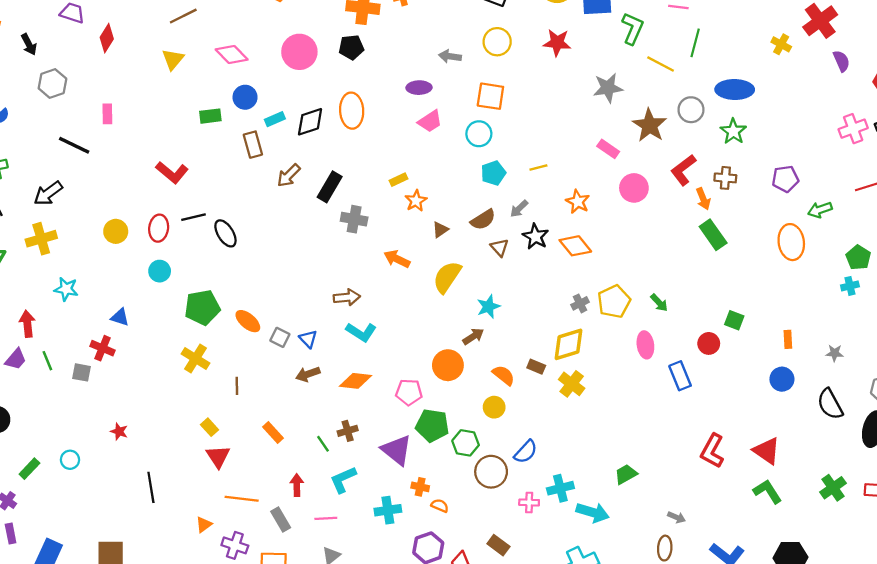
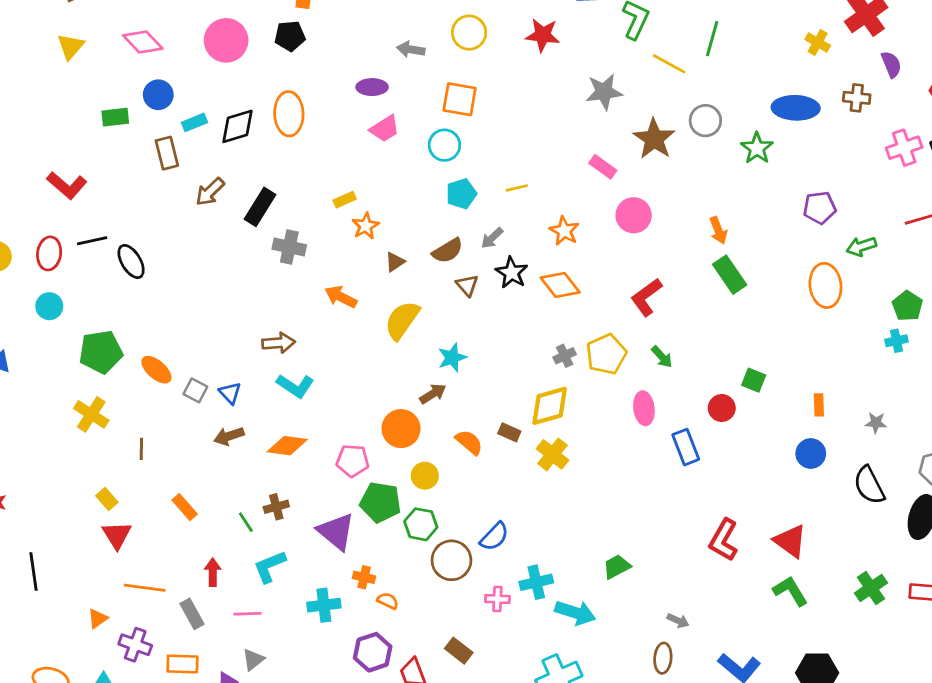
blue ellipse: (735, 89) -> (796, 108), moved
red L-shape: (683, 170) -> (646, 297), moved
brown cross: (725, 178) -> (857, 98), moved
yellow circle: (494, 407) -> (425, 476), moved

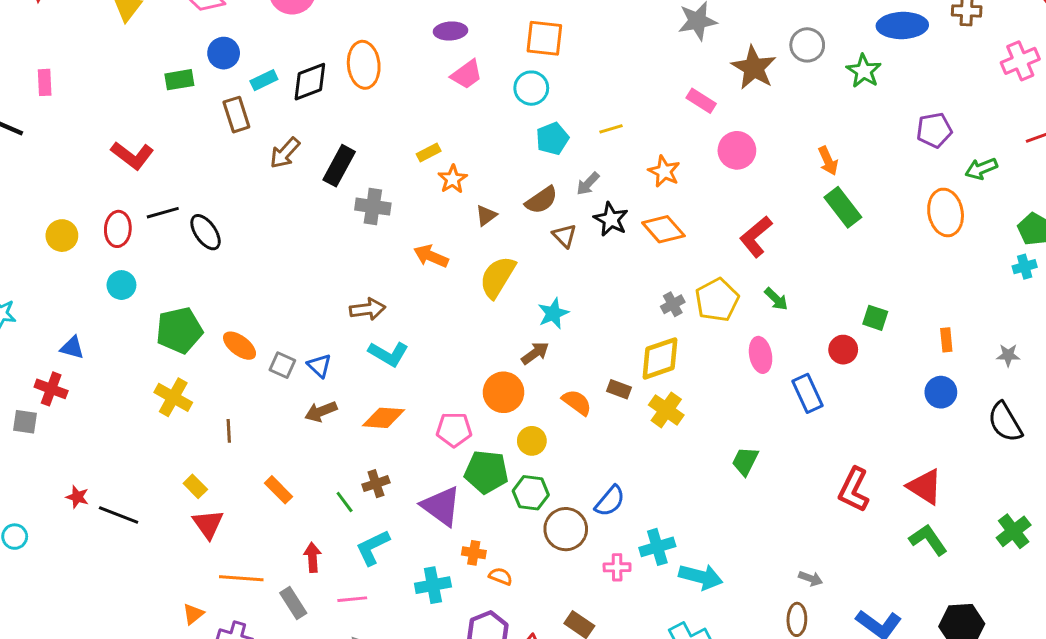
green trapezoid: (617, 567) -> (745, 461), moved, turned -32
black line: (34, 571) -> (119, 515), moved, turned -57

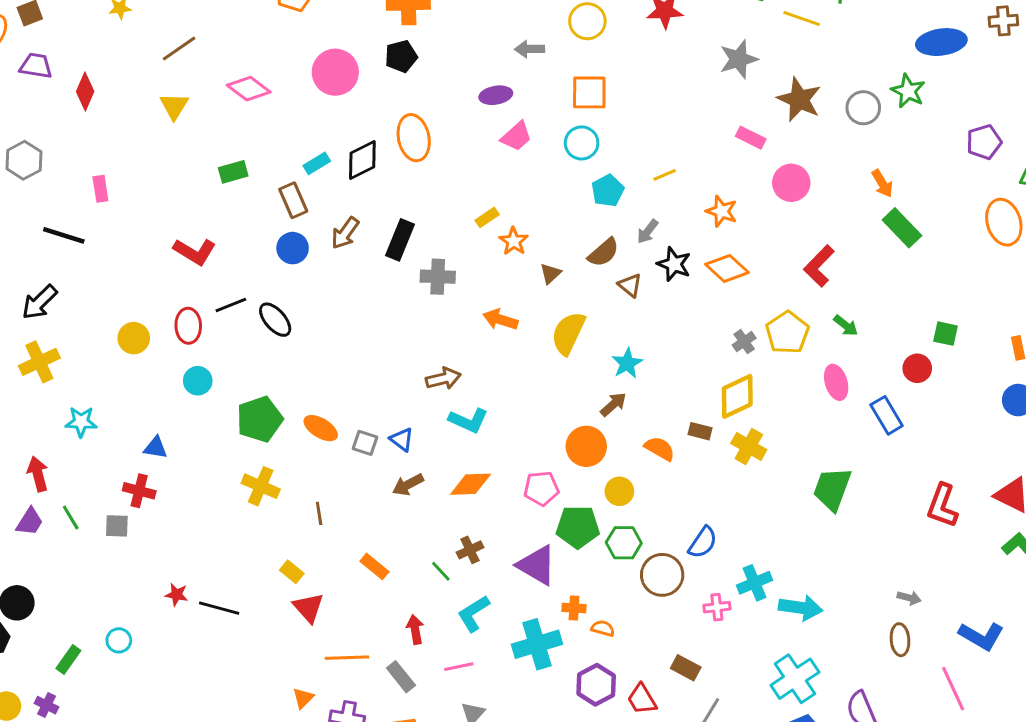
gray circle: (807, 45) -> (863, 108), moved
blue circle: (224, 53) -> (293, 248), moved
green trapezoid: (745, 461) -> (832, 489), size x1.5
cyan cross: (433, 585) -> (537, 644), size x1.4

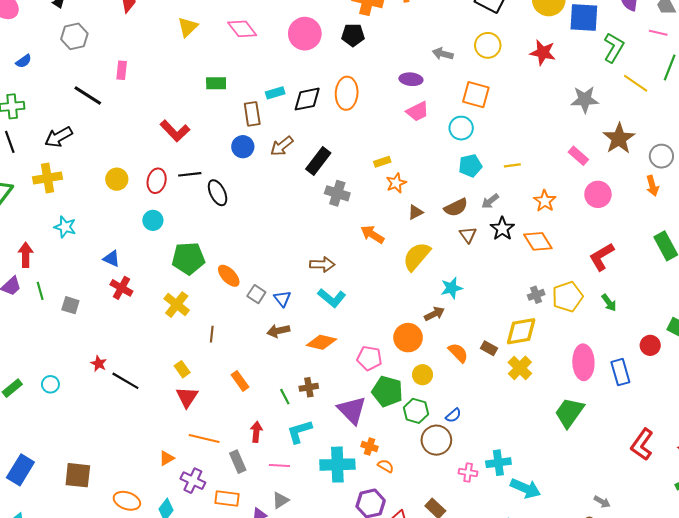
orange arrow: (882, 183) -> (652, 186), moved
pink ellipse: (836, 382) -> (583, 362), moved, size x1.4
red cross: (139, 491) -> (121, 288), moved
blue semicircle: (703, 543) -> (453, 415), moved, size x0.7

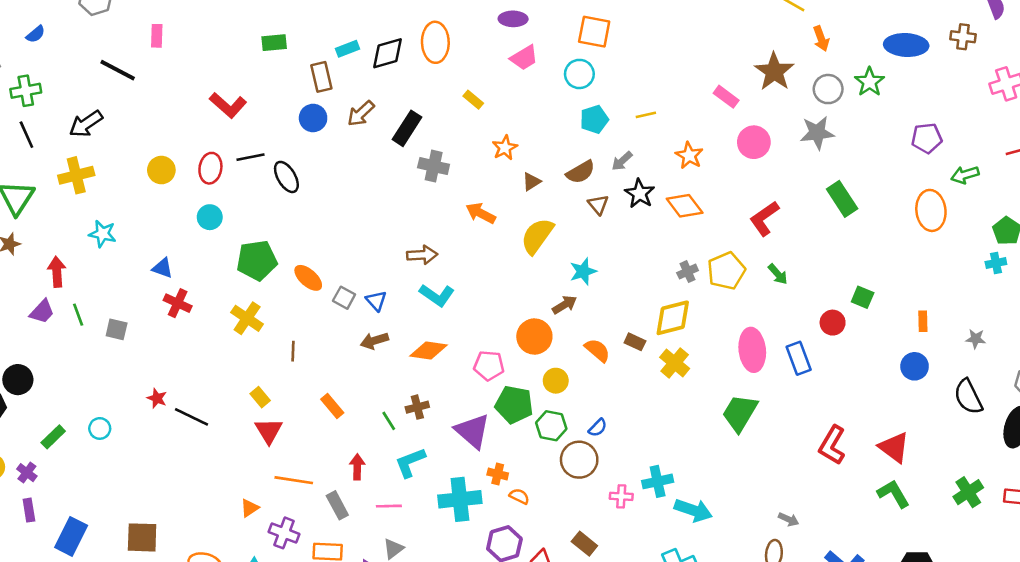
gray star: (585, 100) -> (817, 133), moved
yellow rectangle: (382, 162) -> (473, 100), moved, turned 63
orange arrow: (652, 186) -> (821, 39), moved

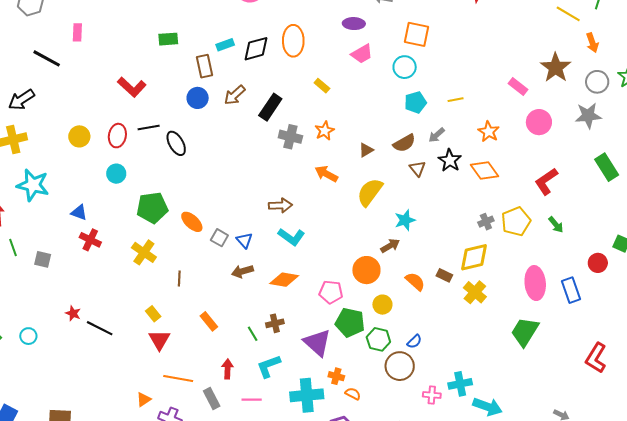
orange star: (505, 148) -> (325, 131), moved
cyan star: (102, 234) -> (33, 185), size x1.5

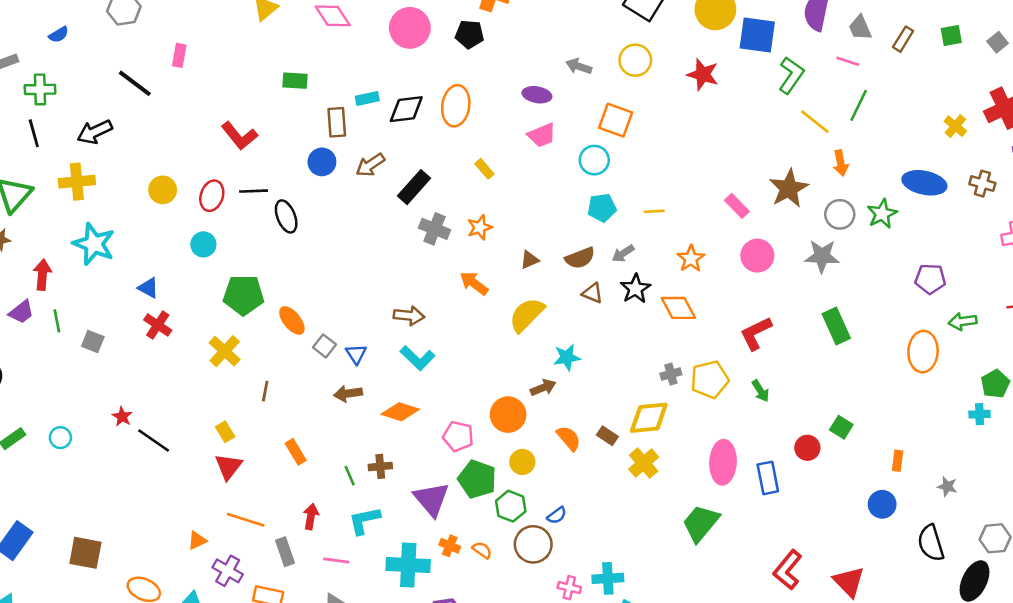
brown triangle: (418, 169) -> (592, 293), turned -36
orange semicircle: (353, 394) -> (482, 550), moved

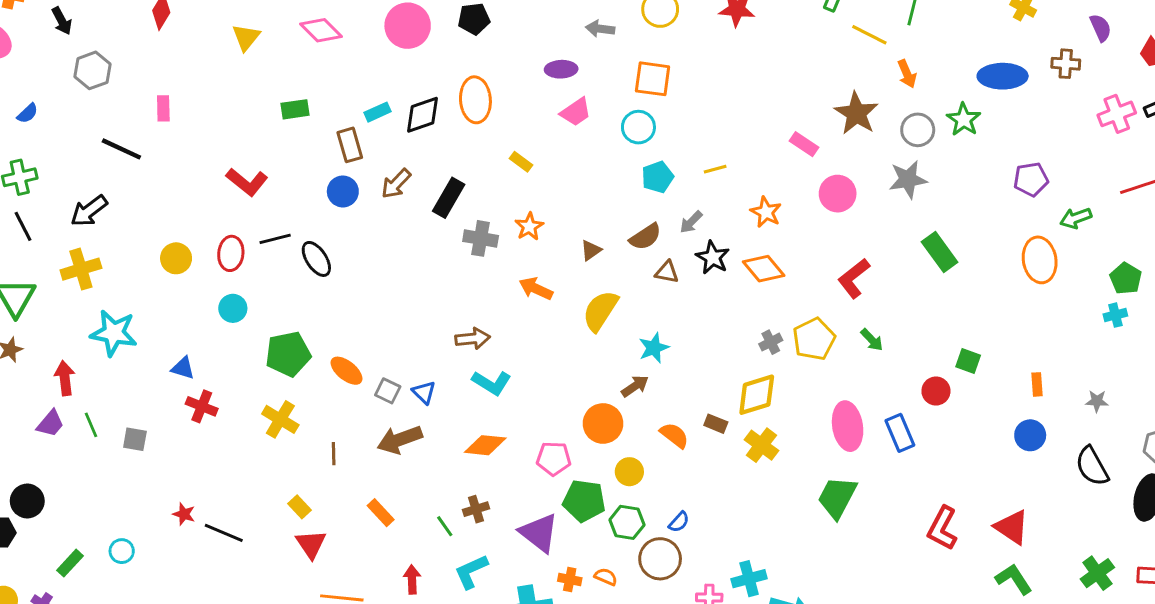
brown arrow: (348, 394) -> (400, 440), moved, size x1.4

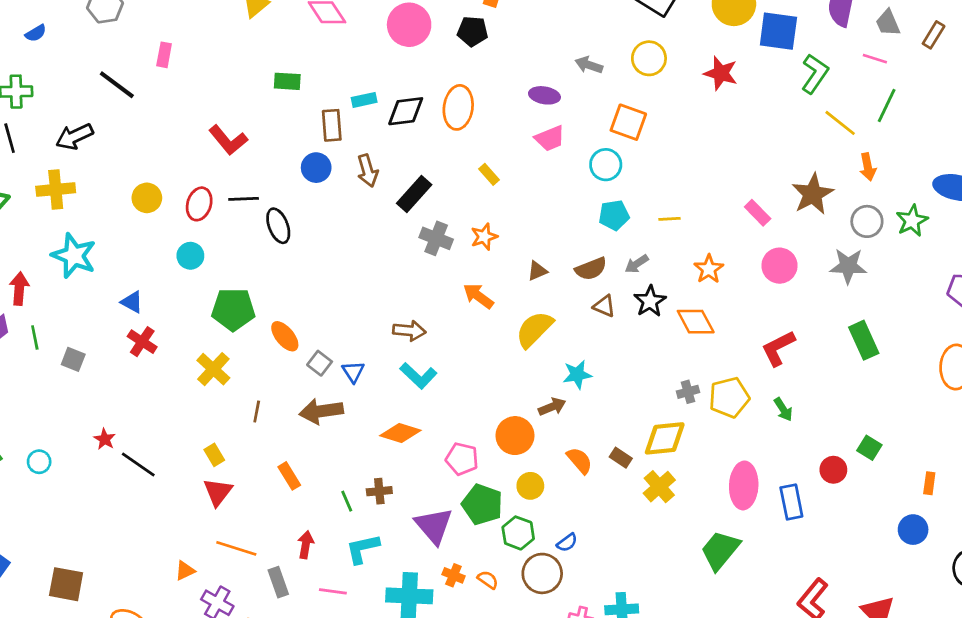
brown arrow: (396, 184) -> (368, 171), turned -72

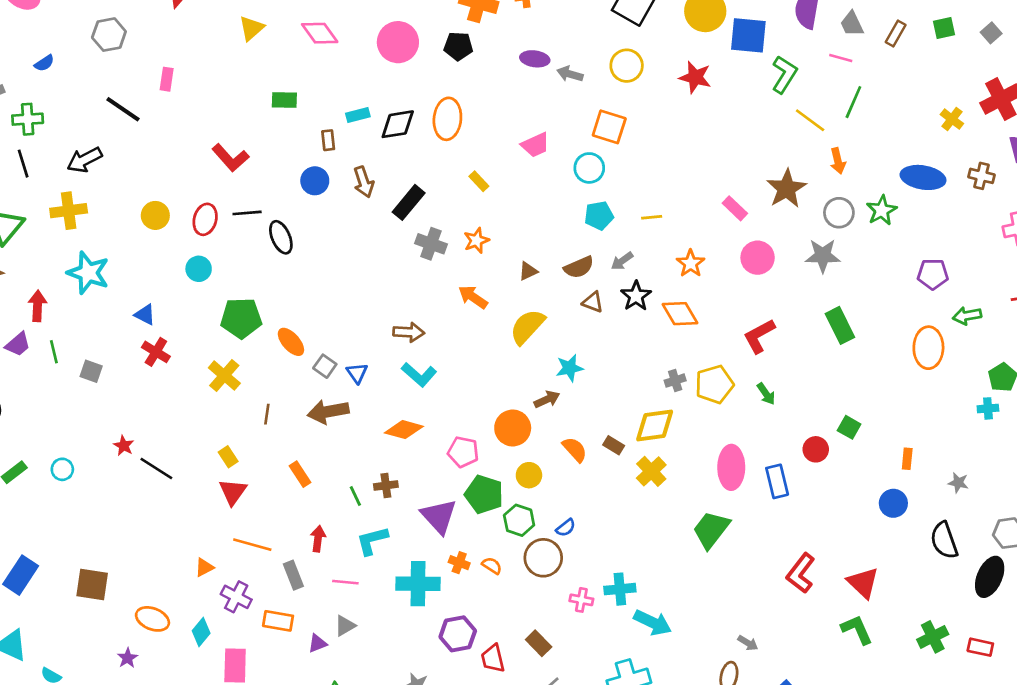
purple ellipse: (544, 95) -> (535, 59), moved
brown rectangle: (332, 125) -> (328, 140), size x0.7

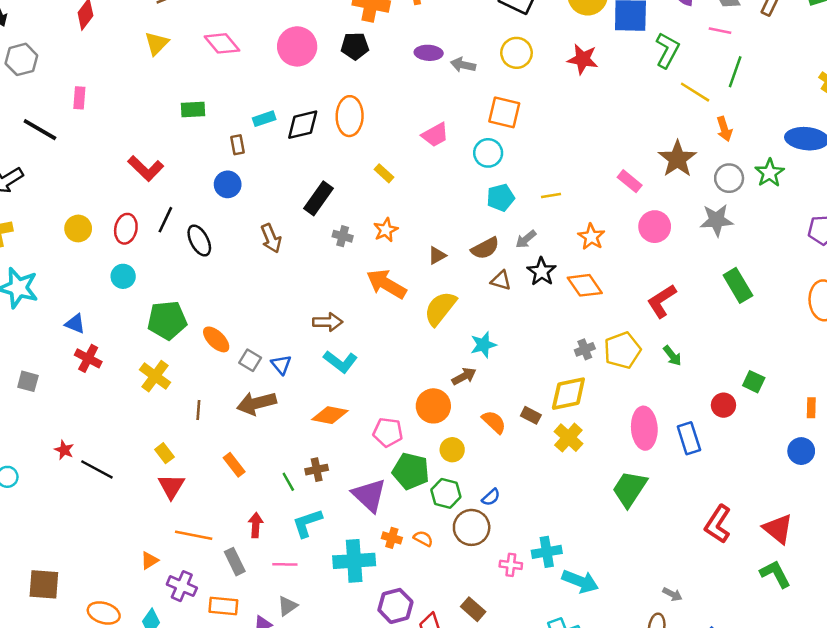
brown arrow: (364, 182) -> (271, 238), moved
black line: (247, 213) -> (165, 220), turned -56
gray cross: (431, 244) -> (343, 236), size x0.7
orange arrow: (473, 297) -> (386, 284), size x1.4

